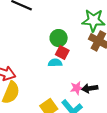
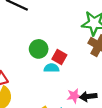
green circle: (59, 38) -> (39, 49), moved

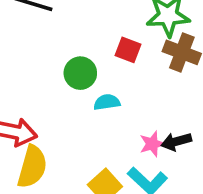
red square: (59, 57) -> (128, 50), moved

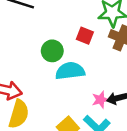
cyan semicircle: (107, 102) -> (70, 71), size x1.6

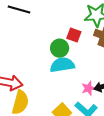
green circle: (52, 51) -> (60, 48), moved

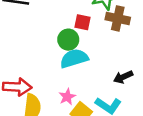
pink star: (88, 88) -> (67, 97), moved

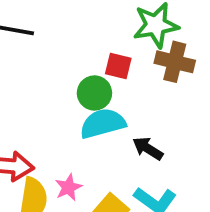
black arrow: (123, 77) -> (148, 148), moved, turned 54
pink star: (67, 97) -> (68, 187), moved

